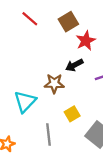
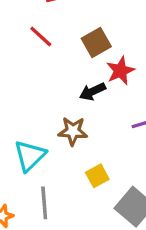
black arrow: (74, 65) -> (92, 92), moved
gray line: (48, 134) -> (44, 203), moved

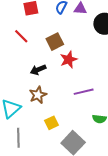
black arrow: (92, 92) -> (38, 70), moved
brown star: (73, 131) -> (38, 95), turned -30

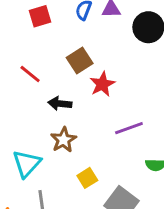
red line: (21, 36) -> (30, 74), moved
black arrow: (38, 70) -> (60, 104), turned 35

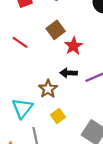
black arrow: (60, 104) -> (69, 73), moved
yellow square: (87, 178) -> (58, 116), moved

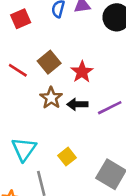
brown square: (56, 30) -> (49, 62), moved
brown star: (48, 89) -> (51, 98), moved

